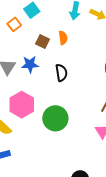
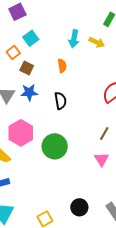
brown square: (43, 42) -> (27, 68), moved

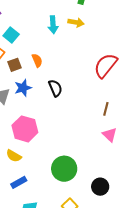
orange semicircle: (62, 66) -> (37, 60), moved
brown square: (27, 68) -> (14, 65), turned -32
green circle: (55, 146) -> (64, 169), moved

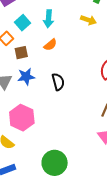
cyan arrow: (53, 25) -> (49, 19), moved
orange semicircle: (37, 60) -> (50, 45), moved, turned 64

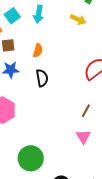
orange semicircle: (50, 45) -> (38, 50), moved, turned -40

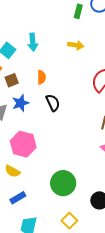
yellow arrow: (78, 19) -> (76, 45), moved

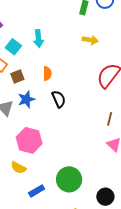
yellow arrow: (76, 45) -> (90, 40), moved
blue rectangle: (18, 198) -> (37, 191), moved

